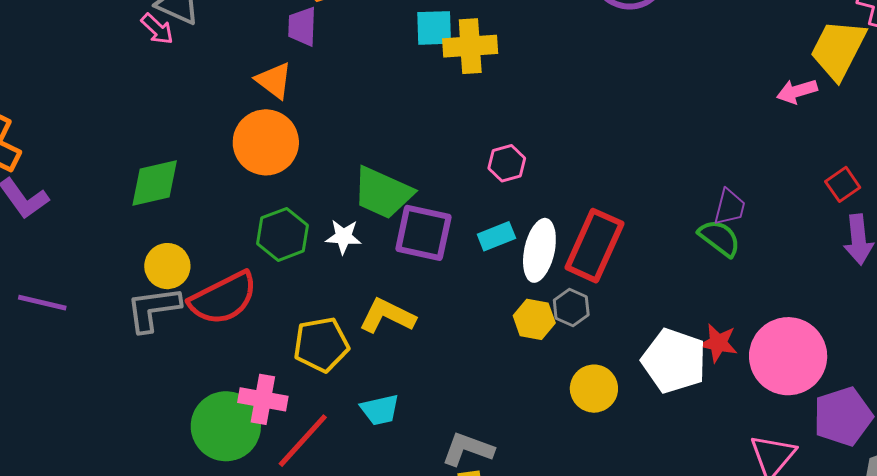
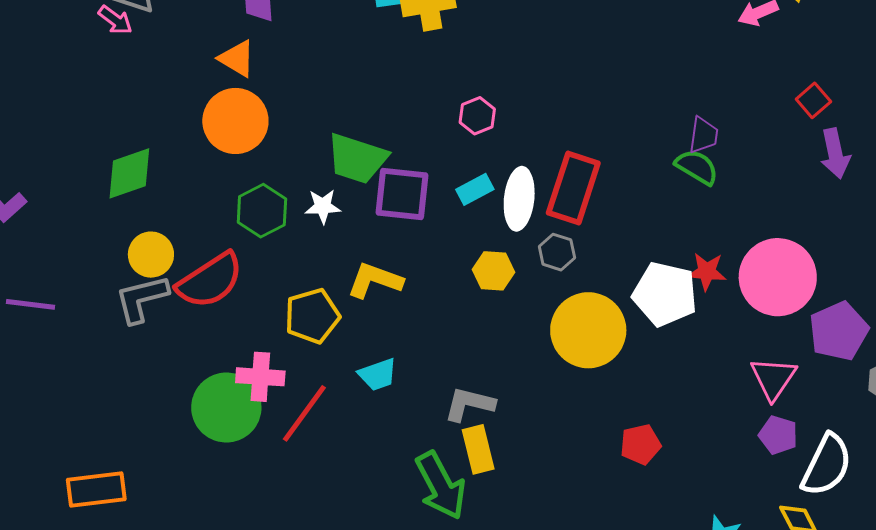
yellow hexagon: (534, 319) -> (494, 271), moved
yellow circle: (594, 389) -> (588, 330), size x1.6

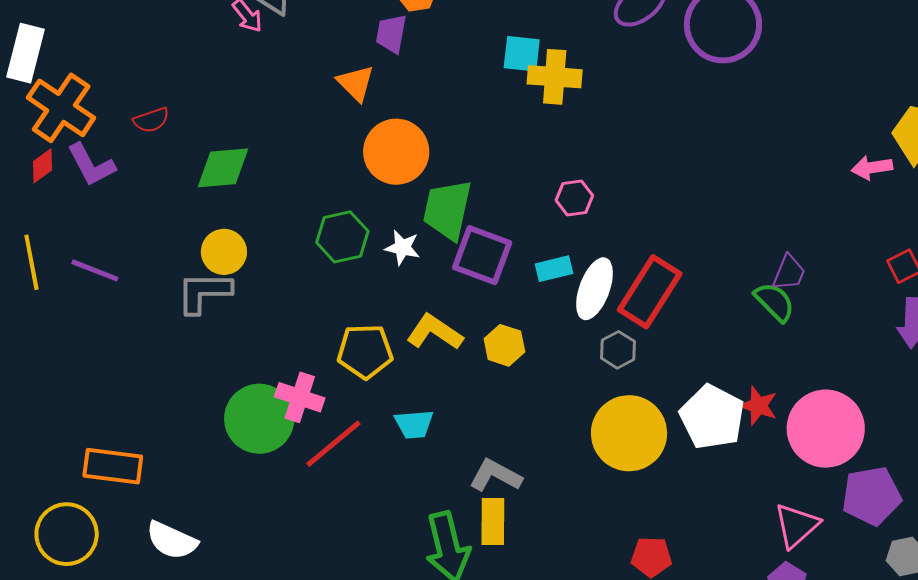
orange circle: (235, 121) -> (396, 152), moved
green trapezoid: (357, 158) -> (447, 210), turned 70
yellow hexagon: (494, 271) -> (504, 345), moved
red semicircle: (210, 281) -> (151, 120), moved, size x0.5

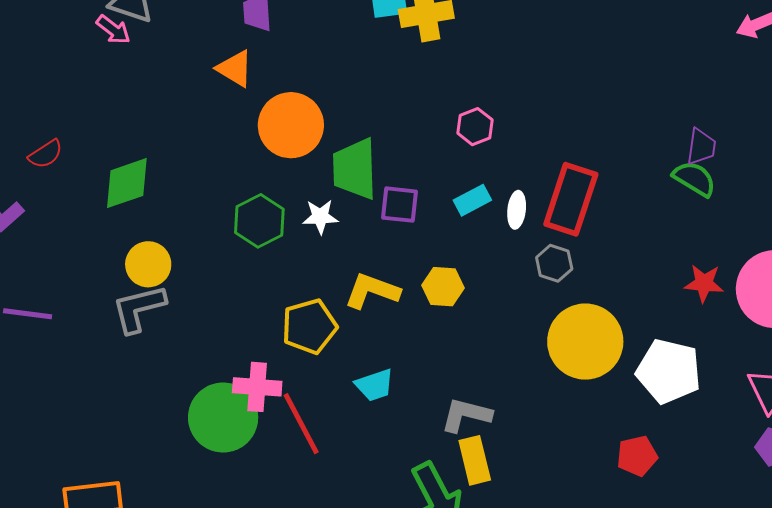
purple square: (482, 255) -> (399, 205), size x0.7
white ellipse: (595, 289) -> (517, 210), size x0.6
white pentagon: (712, 417) -> (669, 371), moved
red line: (333, 444) -> (301, 424), turned -64

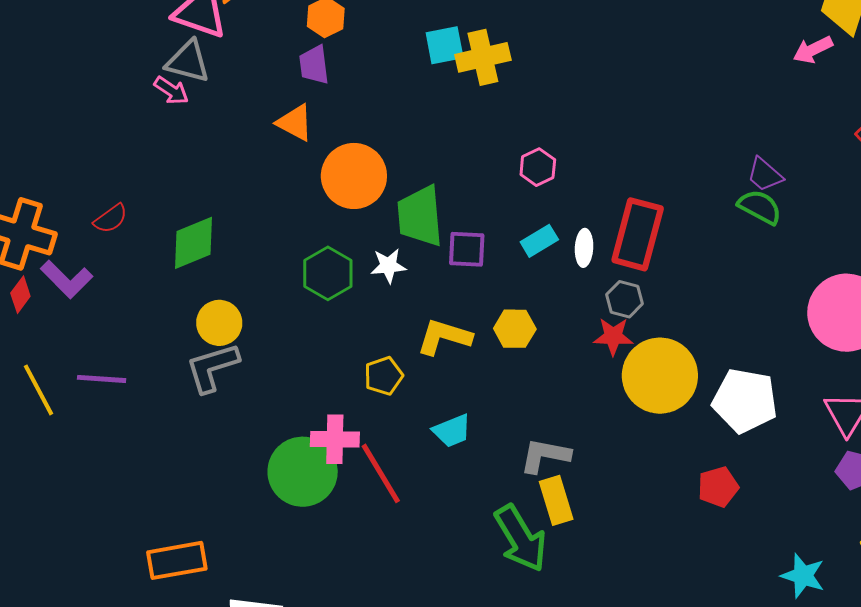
purple trapezoid: (701, 147) -> (765, 175), turned 126
red star: (704, 283) -> (613, 336), moved
yellow pentagon: (309, 326) -> (384, 376), size x0.7

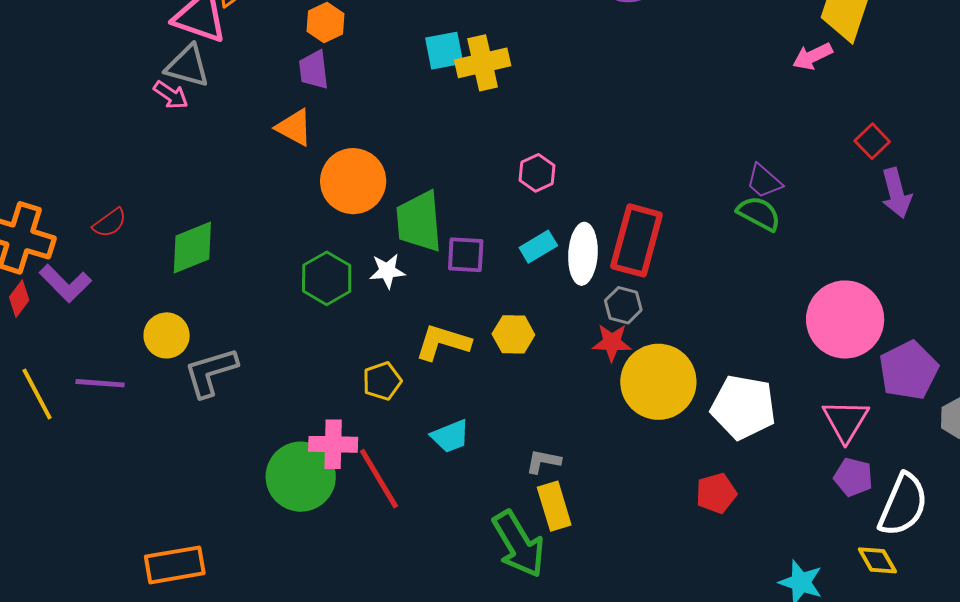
white ellipse: (584, 248) -> (583, 254), size x1.6
yellow circle: (219, 323) -> (167, 335), moved
gray L-shape: (545, 456) -> (543, 461), size x0.7

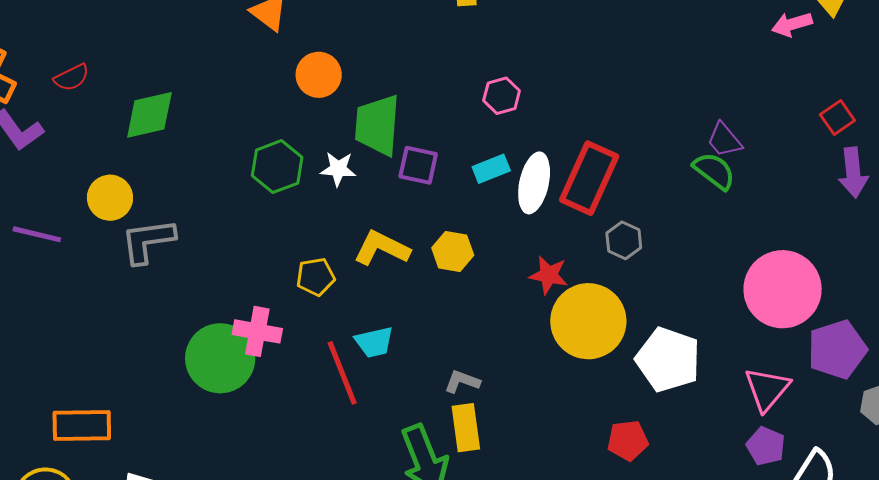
orange circle: (353, 181) -> (319, 75), size x0.7
gray hexagon: (623, 305) -> (624, 240), moved
red line: (379, 479) -> (342, 373), moved

